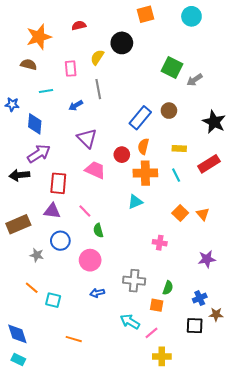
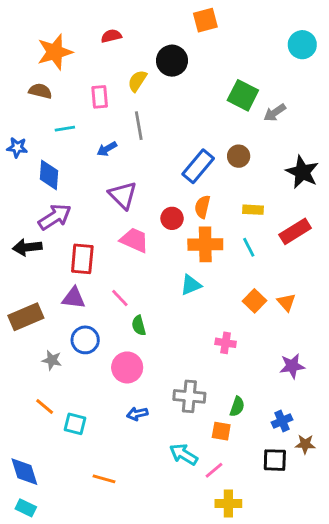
cyan circle: (191, 16) -> (302, 45), moved

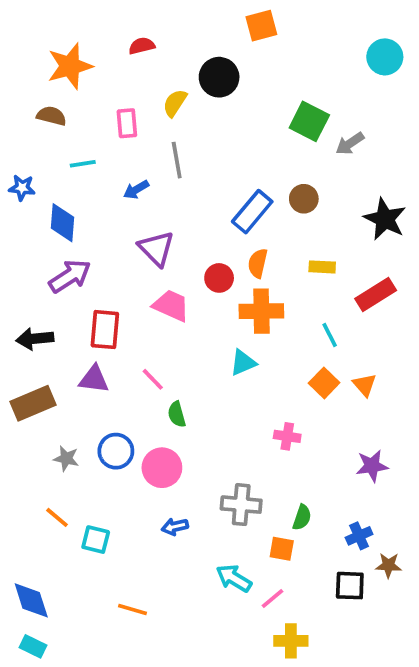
black arrow: (27, 247) -> (35, 339), moved
cyan line: (249, 247) -> (330, 335), moved
blue circle: (85, 340) -> (116, 451), moved

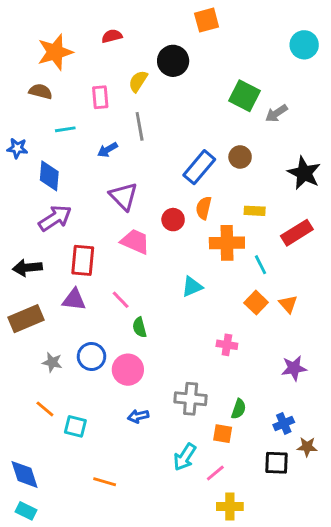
orange cross: (261, 311) -> (227, 243), moved
cyan arrow: (234, 578) -> (185, 457), turned -88

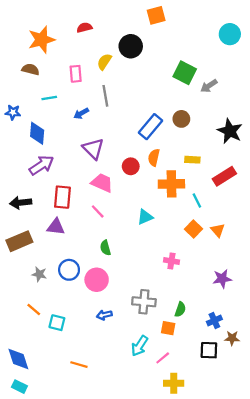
pink line: (121, 300) -> (98, 211), moved

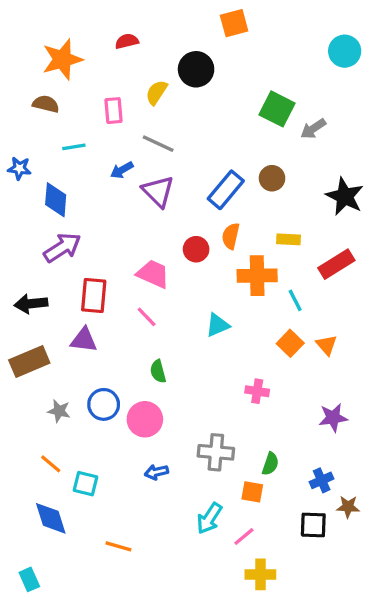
gray line: (105, 96) -> (158, 144), turned -55
purple triangle: (93, 149) -> (158, 191), moved
blue diamond: (18, 359) -> (51, 518), moved
cyan rectangle: (19, 387) -> (29, 579), turned 40

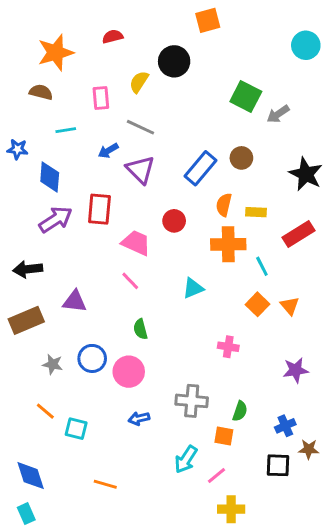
orange semicircle: (231, 236) -> (224, 205), moved
red rectangle: (94, 295) -> (99, 209), moved
blue diamond: (51, 518) -> (31, 476), moved

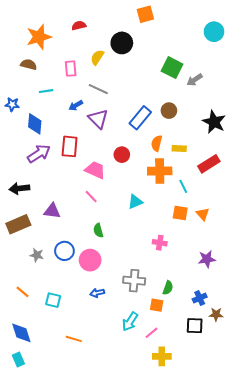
orange square: (258, 304) -> (180, 213), turned -35
orange line: (45, 411) -> (22, 292), moved

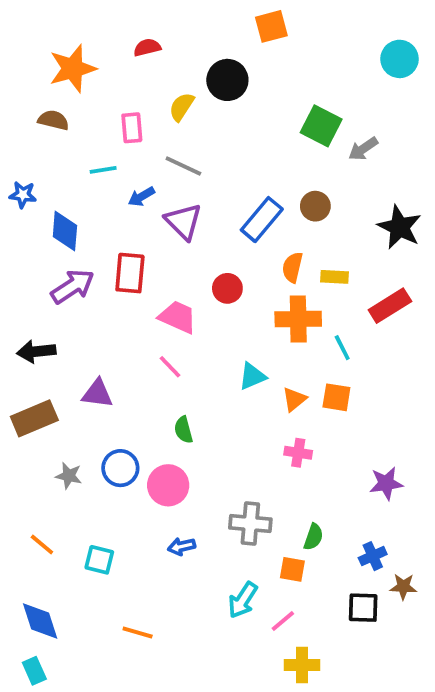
cyan line: (46, 91) -> (103, 170), moved
orange triangle: (203, 214) -> (294, 399), moved, turned 32

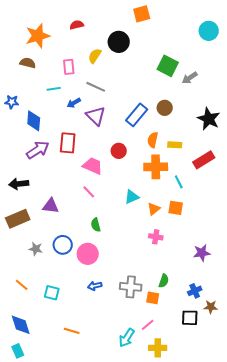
gray cross: (250, 524) -> (131, 287), moved
cyan arrow: (243, 600) -> (127, 338), moved

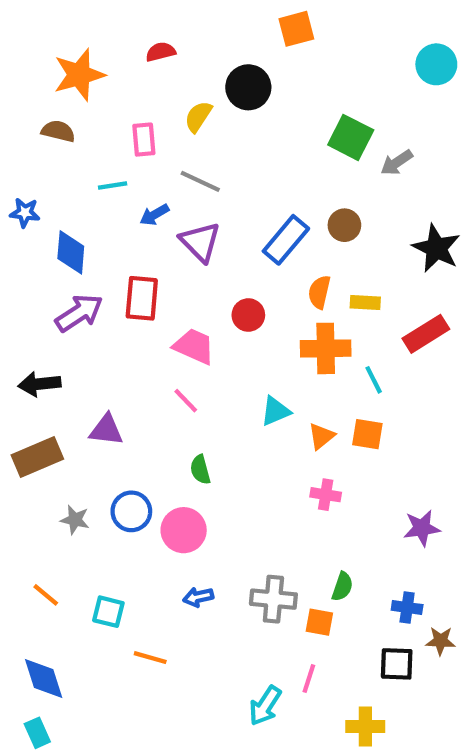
blue cross: (195, 291) -> (407, 607), turned 32
pink line: (148, 325) -> (309, 679), turned -32
orange line: (72, 331) -> (150, 658), moved
yellow cross: (158, 348) -> (365, 727), moved

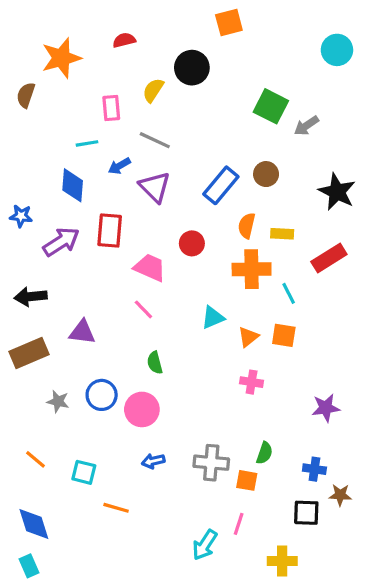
brown semicircle: (58, 131) -> (26, 95), moved, turned -85
blue star: (25, 213) -> (21, 216), moved
blue diamond: (71, 252) -> (73, 185), moved

